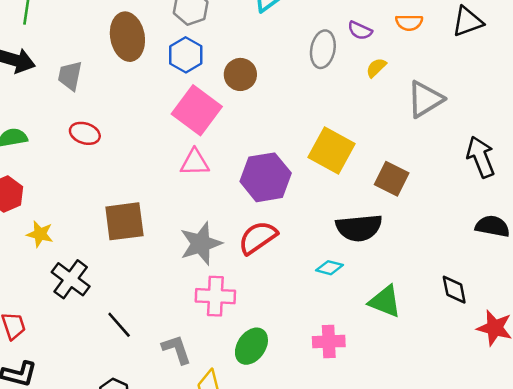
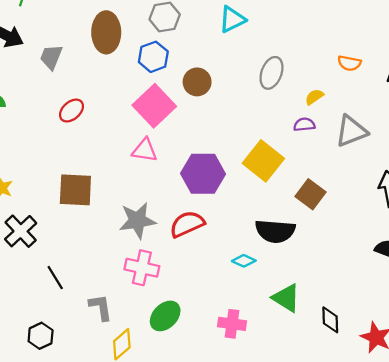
purple semicircle: (360, 30) -> (304, 125), moved, turned 140
red ellipse: (85, 133) -> (71, 111), moved, turned -70
black diamond: (454, 290) -> (330, 320), moved

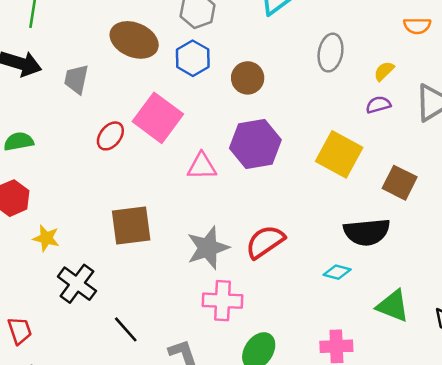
brown ellipse: (106, 32) -> (134, 40), turned -57
pink square: (154, 106) -> (158, 118), moved
purple hexagon: (203, 174) -> (255, 144), moved

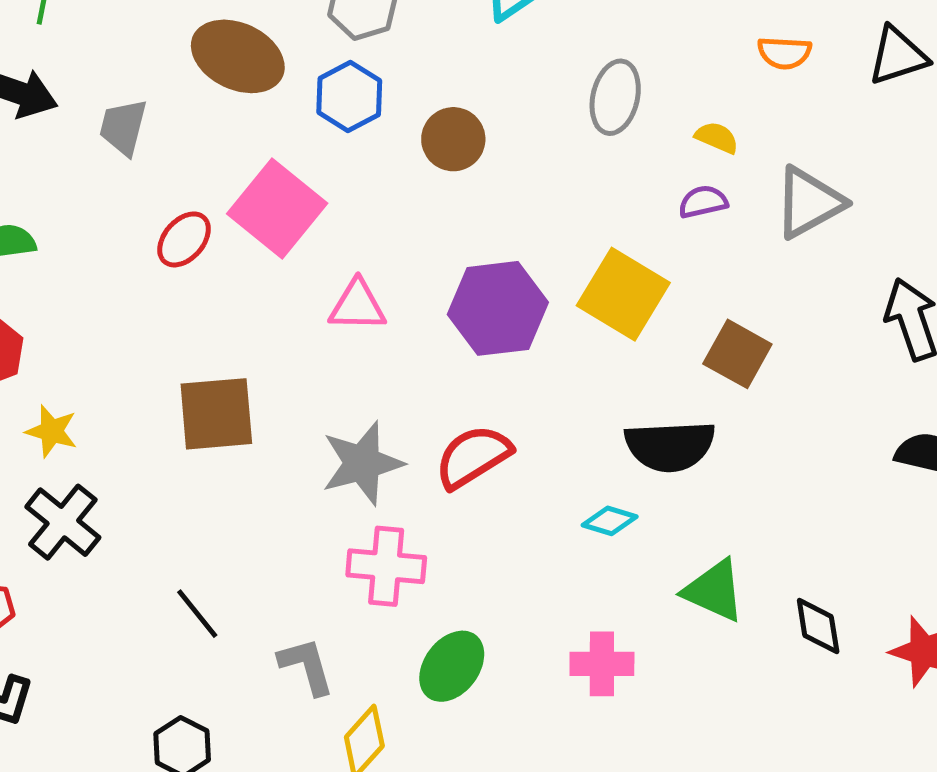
yellow semicircle: (384, 71) -> (717, 138), turned 65
purple hexagon: (255, 144) -> (498, 308), moved
black cross: (77, 284) -> (63, 522), moved

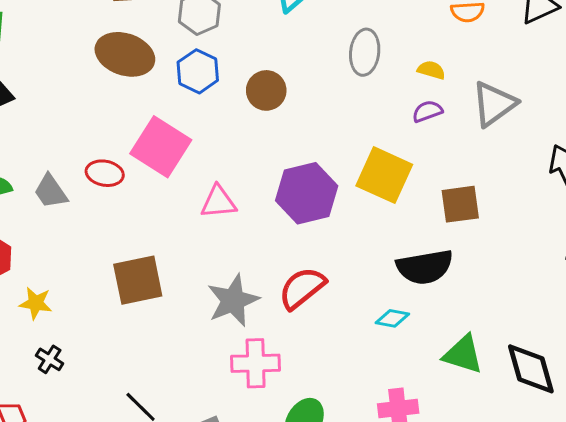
gray trapezoid: (123, 127) -> (51, 191), moved, turned -42
red ellipse: (184, 239) -> (105, 173), turned 66
brown square: (737, 354) -> (460, 204), turned -30
black cross: (63, 522) -> (50, 359), size x0.6
black diamond: (818, 626) -> (531, 369), size x1.5

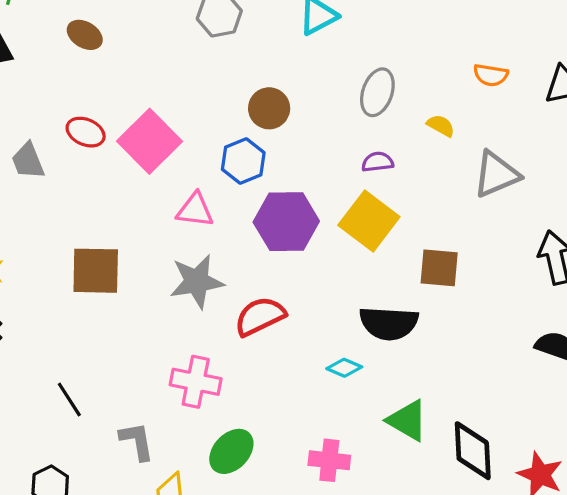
brown ellipse: (125, 54) -> (85, 35), moved, size x0.6
blue hexagon: (198, 71) -> (243, 161), moved
purple semicircle: (427, 111) -> (378, 162), moved
red ellipse: (105, 173) -> (86, 132), moved
gray star: (233, 300) -> (197, 281), moved

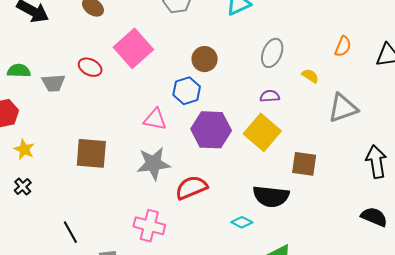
orange semicircle: (491, 75) -> (343, 46), turned -80
pink square: (150, 141) -> (133, 48), moved
gray trapezoid: (28, 161) -> (53, 83), turned -75

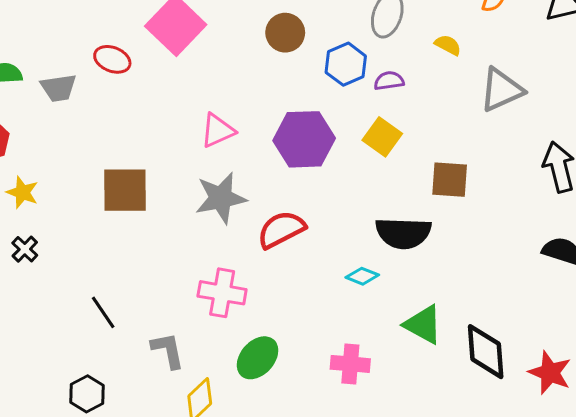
blue hexagon: (187, 91) -> (346, 64), moved
pink triangle: (155, 119) -> (218, 131), turned -30
yellow square: (262, 132) -> (382, 137), size x0.7

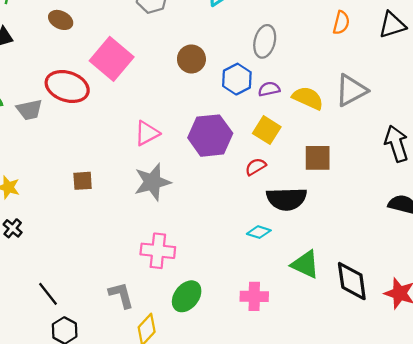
yellow semicircle: (448, 45) -> (308, 98), moved, size x1.6
red ellipse: (112, 59) -> (67, 86), size x1.6
brown square: (125, 190) -> (83, 181), size x0.6
red semicircle: (281, 230) -> (256, 167), moved, size x0.6
black line: (103, 312) -> (48, 294), moved

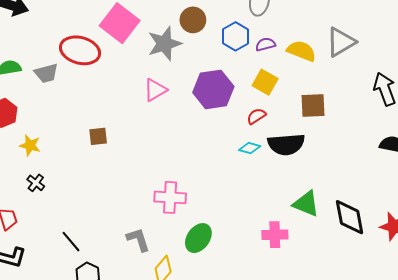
gray star: (152, 182) -> (164, 44), moved
cyan diamond: (259, 232) -> (250, 148), moved
pink cross: (254, 296) -> (275, 235), moved

